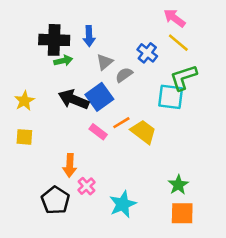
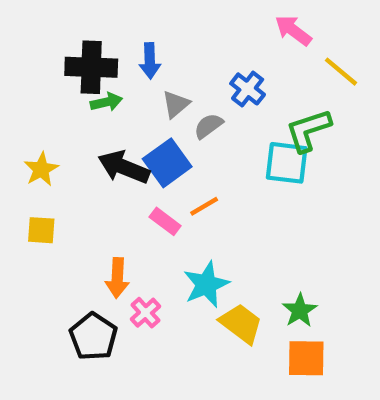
yellow line: (178, 43) -> (341, 72), moved
yellow trapezoid: (143, 132) -> (241, 324), moved
cyan star: (123, 204) -> (206, 284), moved

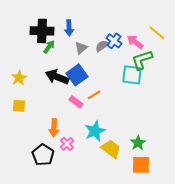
pink arrow: (293, 30) -> (135, 42), moved
green arrow: (106, 102) -> (49, 47), turned -40
gray semicircle: (208, 126) -> (102, 46), moved

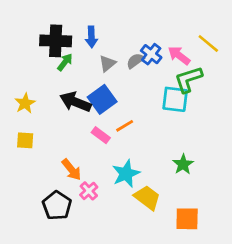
orange arrow: (54, 128) -> (72, 170), turned -42
green star: (138, 143) -> (183, 164), moved

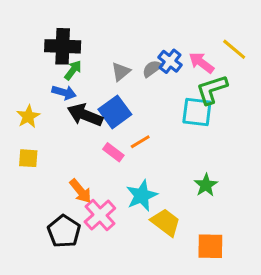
blue arrow: (91, 37) -> (64, 93), moved, turned -72
pink cross: (89, 191) -> (100, 215), size x1.5

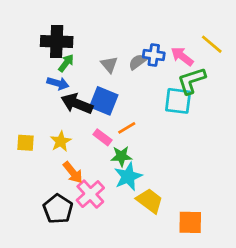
blue cross: (170, 61) -> (154, 55), turned -30
gray triangle: (121, 72) -> (109, 64), turned -30
blue square: (115, 112) -> (104, 101), turned -32
yellow star: (28, 116) -> (61, 141), moved
green star: (206, 185) -> (121, 156), moved, turned 30

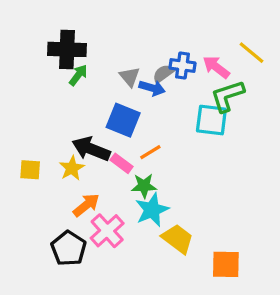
blue arrow: (58, 83) -> (152, 88), moved
black arrow: (77, 104) -> (91, 149), moved
orange arrow: (73, 172) -> (86, 205), turned -90

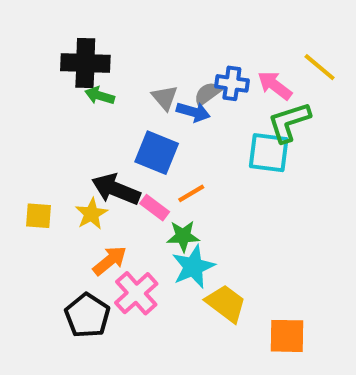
green arrow: (78, 75) -> (100, 96), turned -110

